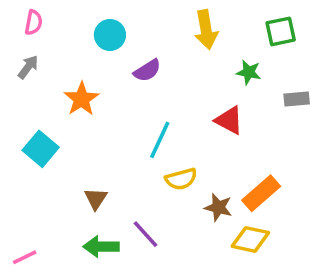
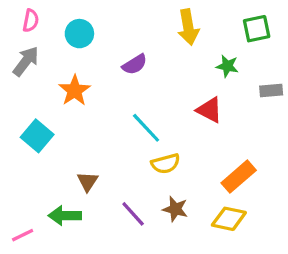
cyan circle: (110, 35) -> (79, 34), moved
gray arrow: (28, 67) -> (26, 61), size x1.4
cyan line: (160, 140) -> (146, 128), turned -68
brown star: (218, 207) -> (175, 209), moved
green arrow: (101, 247) -> (65, 216), moved

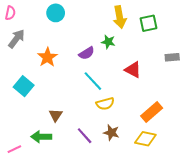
pink semicircle: (31, 21) -> (10, 13), moved
green square: (257, 29) -> (149, 23), moved
cyan circle: (79, 34) -> (56, 13), moved
purple semicircle: (135, 64) -> (87, 53), moved
green star: (227, 66) -> (108, 42), moved

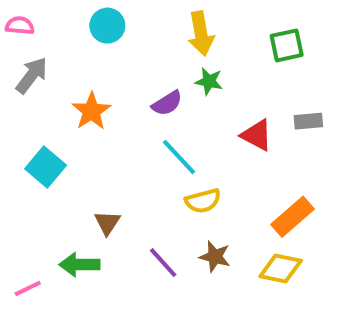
pink semicircle: (10, 13) -> (20, 26), turned -96
yellow arrow: (120, 17) -> (201, 34), moved
gray rectangle: (172, 57) -> (308, 121), moved

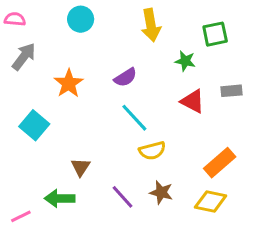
green star: (209, 81) -> (185, 61), moved

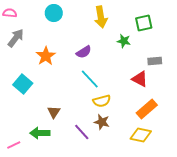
red triangle: (193, 101) -> (140, 79), moved
brown star: (161, 192) -> (102, 122), moved

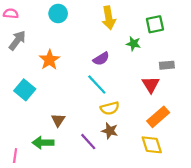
purple semicircle: (84, 52) -> (101, 59), moved
red triangle: (140, 79) -> (151, 85), turned 30
yellow diamond: (141, 135) -> (152, 145), turned 60
pink line: (14, 145) -> (15, 156), turned -56

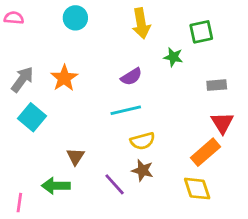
gray arrow: (17, 40) -> (22, 79), moved
cyan line: (97, 85) -> (126, 110), turned -60
red triangle: (151, 85) -> (222, 123), moved

